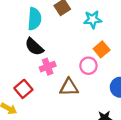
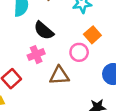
black semicircle: (34, 47) -> (44, 31), moved

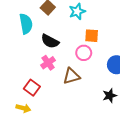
orange square: (92, 35) -> (92, 36), turned -32

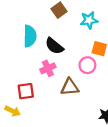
cyan semicircle: (26, 24) -> (30, 36), moved
red square: (32, 88) -> (26, 91), turned 35

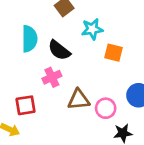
cyan star: (89, 20) -> (92, 29), moved
pink circle: (87, 65) -> (106, 108), moved

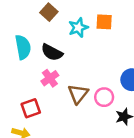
orange square: (114, 53) -> (104, 22), moved
brown triangle: (79, 100) -> (78, 94), turned -35

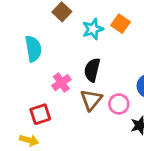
orange square: (104, 22) -> (121, 24), turned 30
black semicircle: (52, 52) -> (92, 70), moved, turned 75

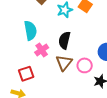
cyan semicircle: (33, 49) -> (30, 31), moved

